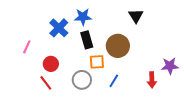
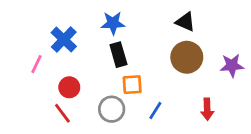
black triangle: (136, 16) -> (185, 22), turned -35
blue cross: (59, 28) -> (64, 39), moved
brown circle: (118, 46) -> (187, 57), moved
purple star: (170, 66) -> (232, 65), moved

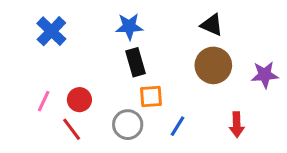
blue cross: (64, 39) -> (51, 31), moved
pink line: (36, 64) -> (44, 101), moved

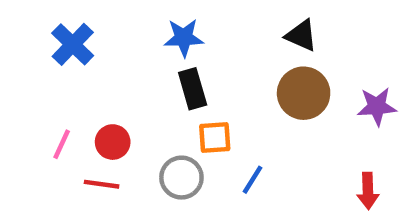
red arrow: (237, 125) -> (368, 191), moved
red line: (72, 129) -> (102, 184), turned -45

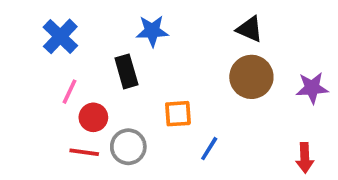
black rectangle: (193, 89) -> (126, 71), moved
pink line: (62, 144) -> (69, 92), moved
gray circle: (181, 178) -> (128, 147), moved

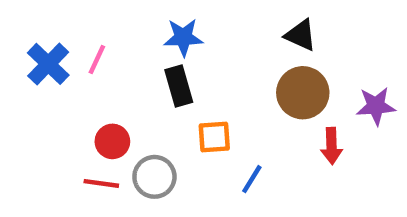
blue cross: (60, 36) -> (48, 64), moved
black rectangle: (126, 71) -> (179, 86), moved
pink line: (69, 92) -> (97, 60), moved
red arrow: (305, 158) -> (332, 146), moved

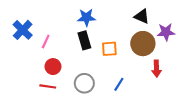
pink line: (97, 60) -> (46, 41), moved
purple star: (376, 106) -> (166, 32), moved
orange square: (214, 137) -> (109, 49), moved
gray circle: (154, 177) -> (84, 83), moved

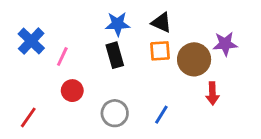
black triangle: (142, 16) -> (161, 23), moved
orange square: (109, 49) -> (160, 51), moved
red line: (48, 86) -> (28, 117), moved, turned -63

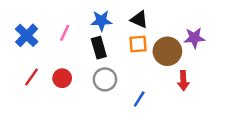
pink line: (62, 57) -> (65, 33), moved
gray circle: (115, 113) -> (105, 79), moved
red line: (28, 117) -> (32, 77), moved

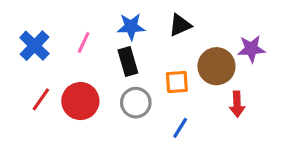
black triangle: (139, 19) -> (180, 25), turned -48
orange square: (138, 44) -> (177, 82), moved
red circle: (62, 78) -> (80, 101), size x1.5

